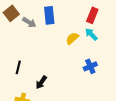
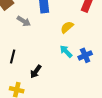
gray arrow: (29, 22) -> (24, 21), moved
cyan arrow: (91, 34) -> (66, 51), moved

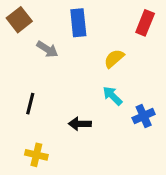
blue cross: (85, 55) -> (144, 116), moved
black arrow: (36, 72) -> (80, 124), moved, turned 56

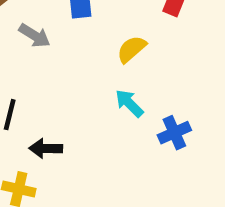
black arrow: (80, 124) -> (46, 148), moved

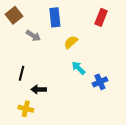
yellow semicircle: (132, 49) -> (71, 42), moved

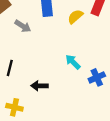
yellow semicircle: (71, 42) -> (75, 17), moved
black arrow: (39, 89) -> (40, 86), moved

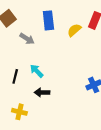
cyan arrow: (73, 62) -> (37, 71), moved

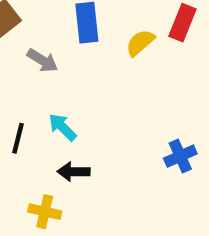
yellow cross: (19, 112) -> (45, 212), moved

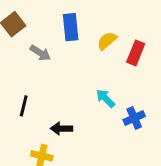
red rectangle: (182, 23) -> (136, 53), moved
cyan arrow: (62, 127) -> (105, 98), moved

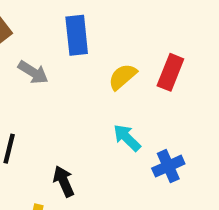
yellow semicircle: (107, 41) -> (123, 77), moved
black arrow: (62, 129) -> (64, 181), turned 65

